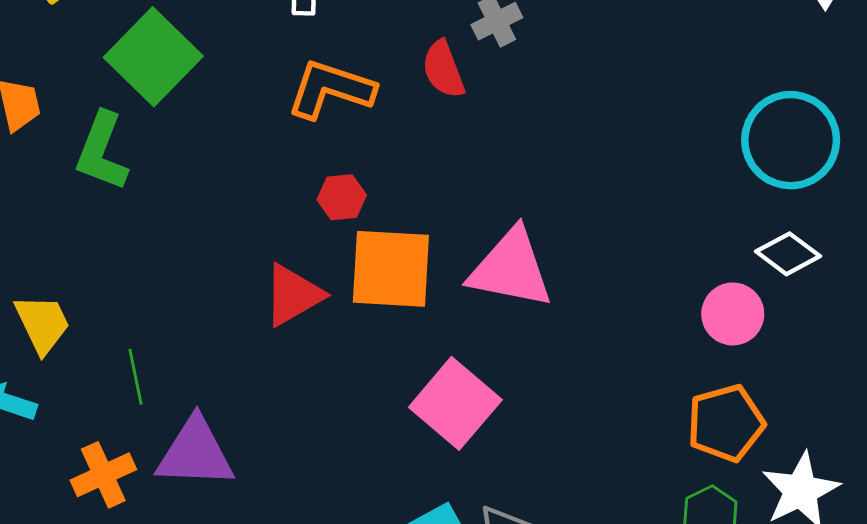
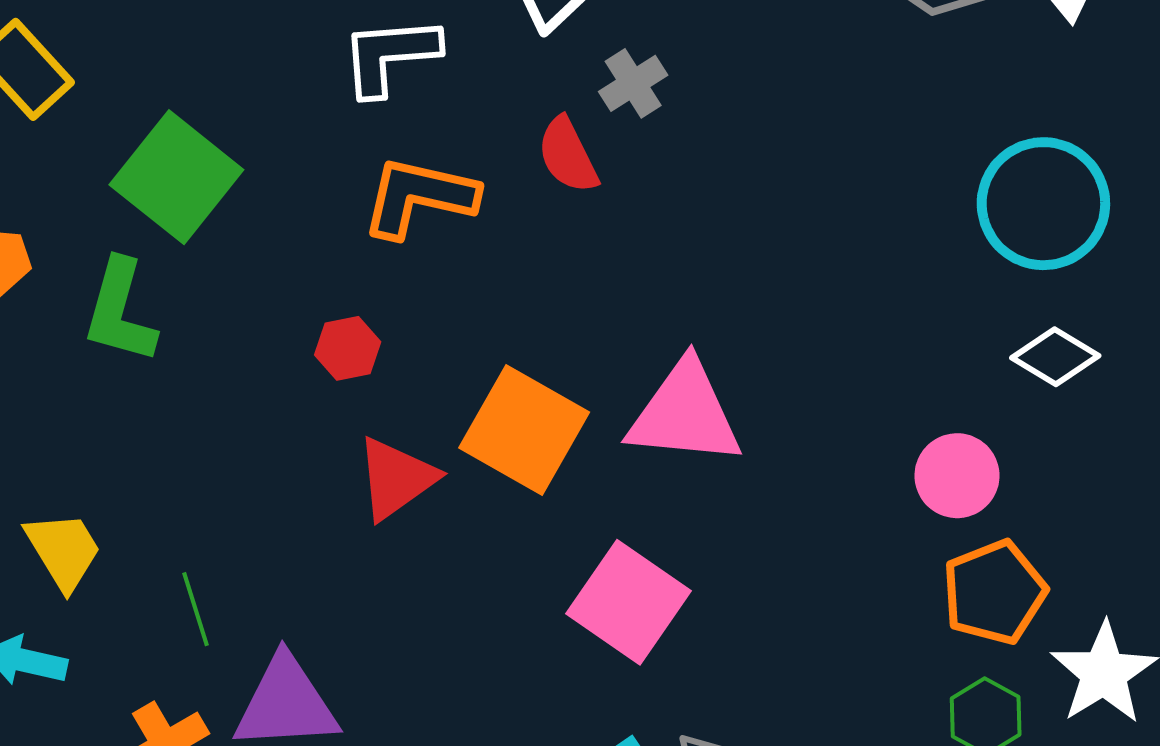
red hexagon: (342, 197) -> (348, 348), moved
orange square: (391, 269) -> (524, 430), turned 32
pink circle: (733, 314) -> (957, 476), moved

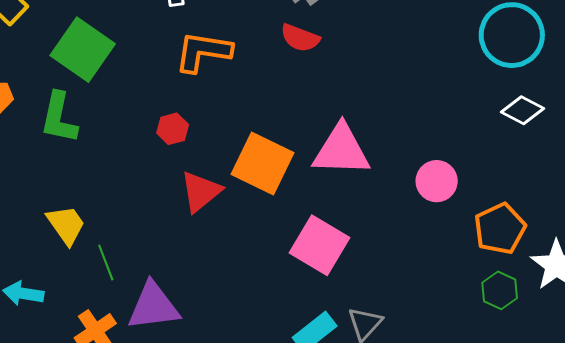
red semicircle: (568, 155) -> (300, 38), moved, turned -39
pink circle: (957, 476) -> (437, 181), moved
yellow trapezoid: (63, 551) -> (66, 225), moved

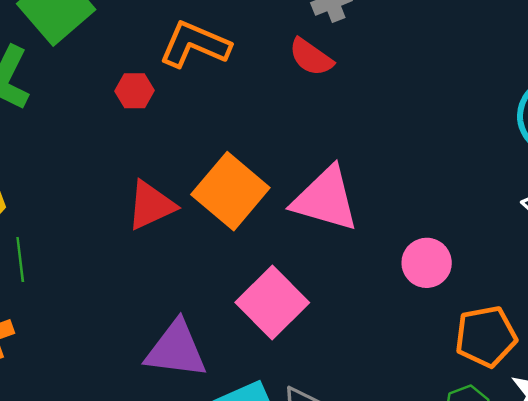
red hexagon: (173, 129) -> (135, 91), moved
purple triangle: (153, 306) -> (176, 350), moved

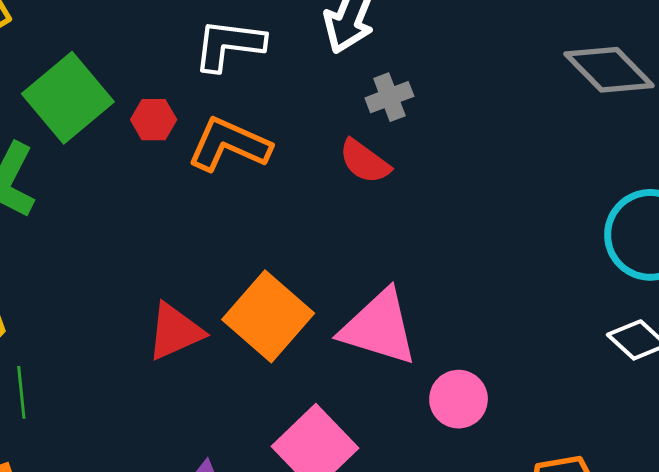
red hexagon: (135, 91) -> (154, 120), moved
pink circle: (427, 263) -> (459, 399), moved

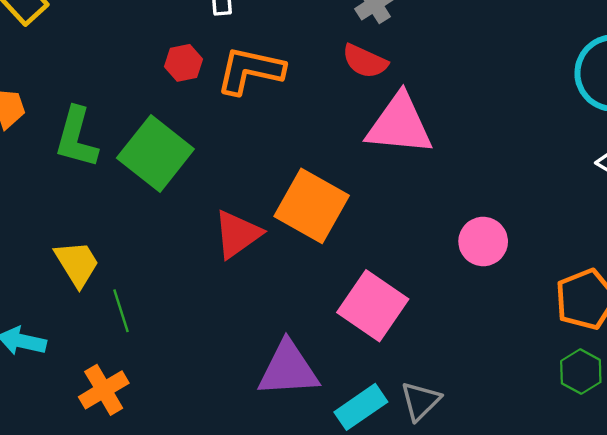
green square: (68, 98) -> (155, 154), moved
pink triangle: (379, 327) -> (399, 124), moved

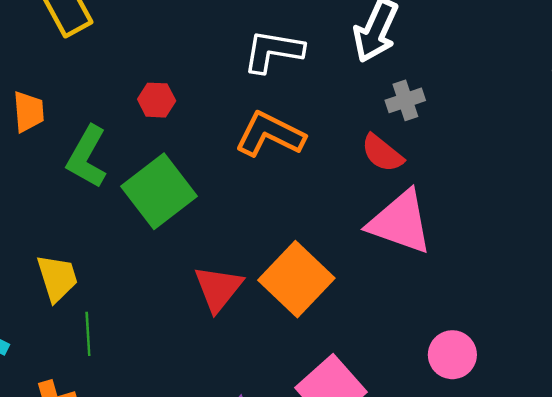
red hexagon: (183, 63) -> (157, 100), moved
red triangle: (237, 234) -> (218, 288), turned -30

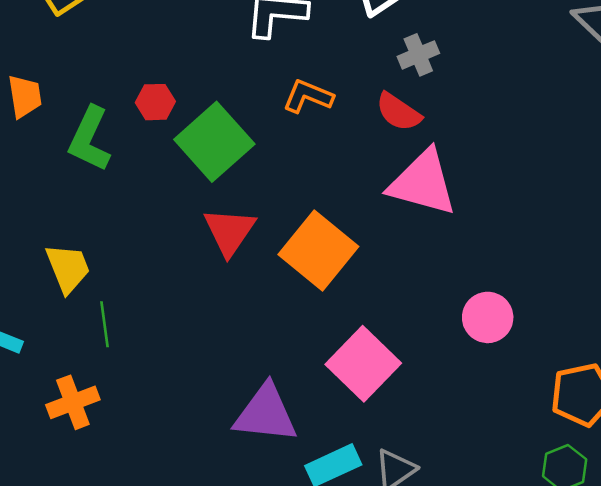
red hexagon: (157, 100) -> (155, 102), moved
orange L-shape: (270, 134) -> (308, 96), moved, size x0.7
green square: (159, 191) -> (214, 142), moved
red triangle: (218, 288) -> (229, 231), moved

